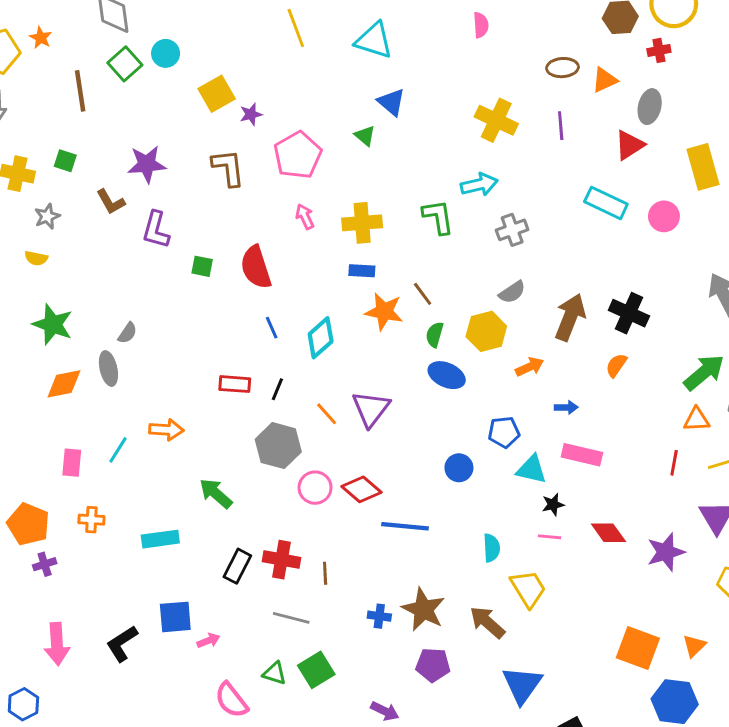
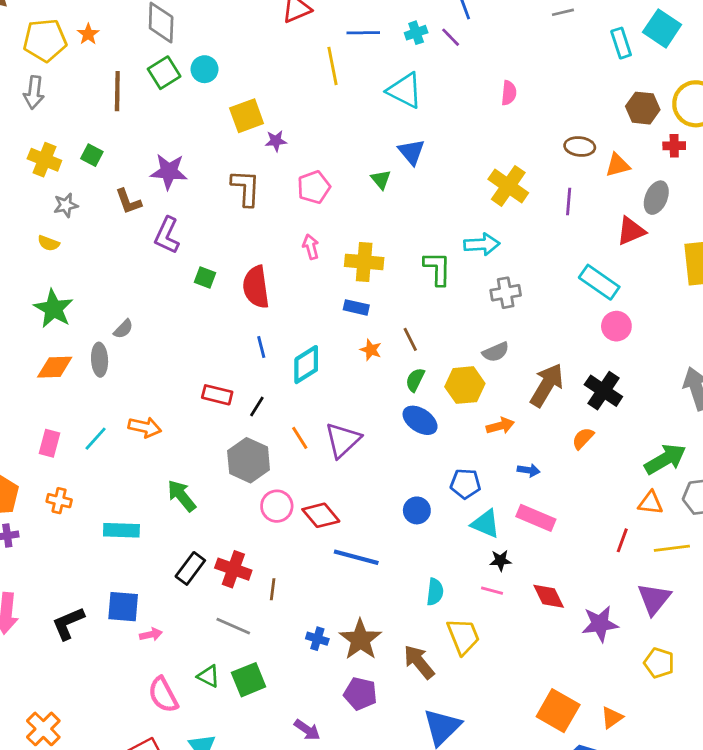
pink pentagon: (298, 155) -> (314, 187), size x0.7
pink circle: (664, 216) -> (616, 326), moved
orange star: (384, 312) -> (371, 350), size x0.6

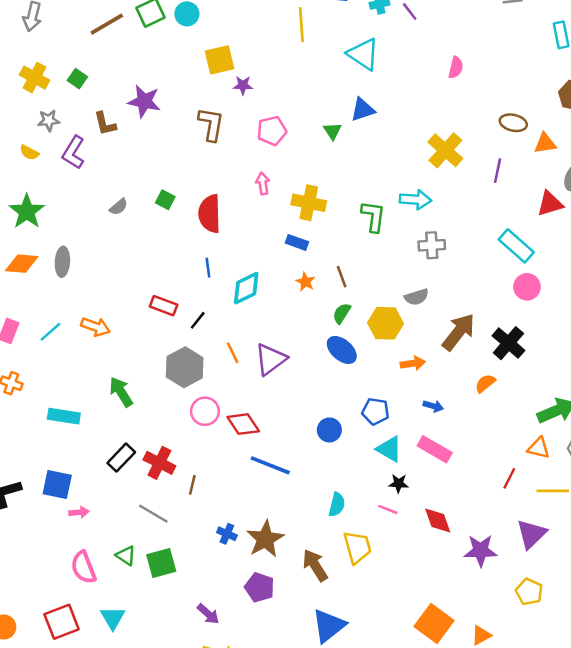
brown line: (117, 91) -> (107, 24), turned 52
blue triangle: (411, 152) -> (363, 110), turned 45
purple L-shape: (167, 235) -> (74, 152), moved
gray semicircle: (123, 329) -> (119, 207), moved

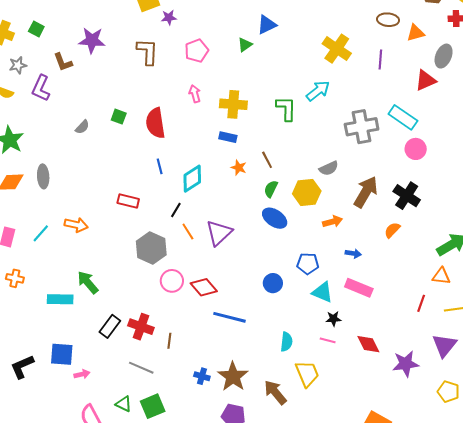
green triangle: (332, 131) -> (245, 45), turned 35
cyan arrow: (415, 200) -> (318, 91), turned -35
gray cross: (432, 245) -> (362, 127), moved, size x1.5
black line: (198, 320) -> (176, 210), moved
green arrow: (121, 392) -> (88, 282), moved

